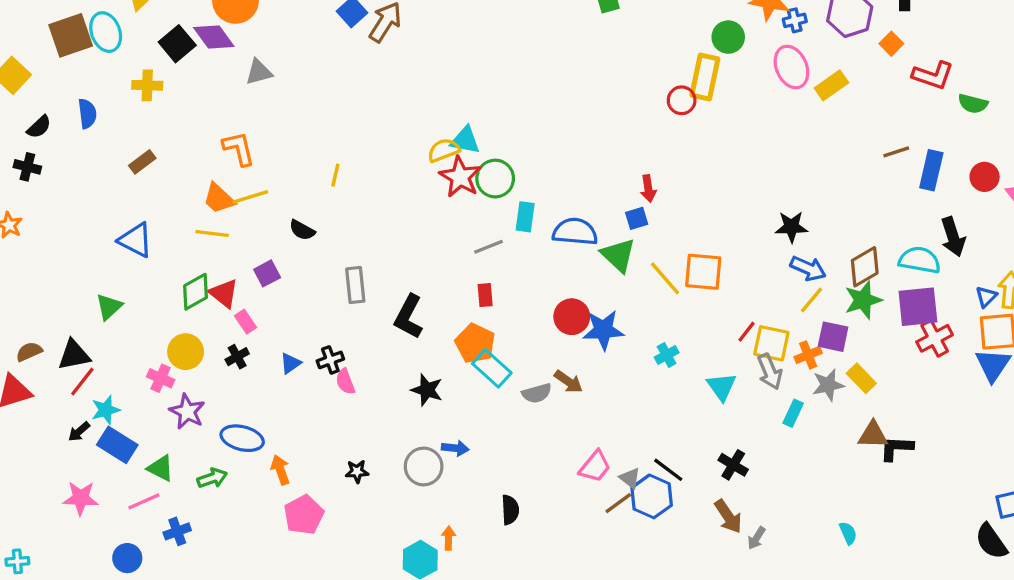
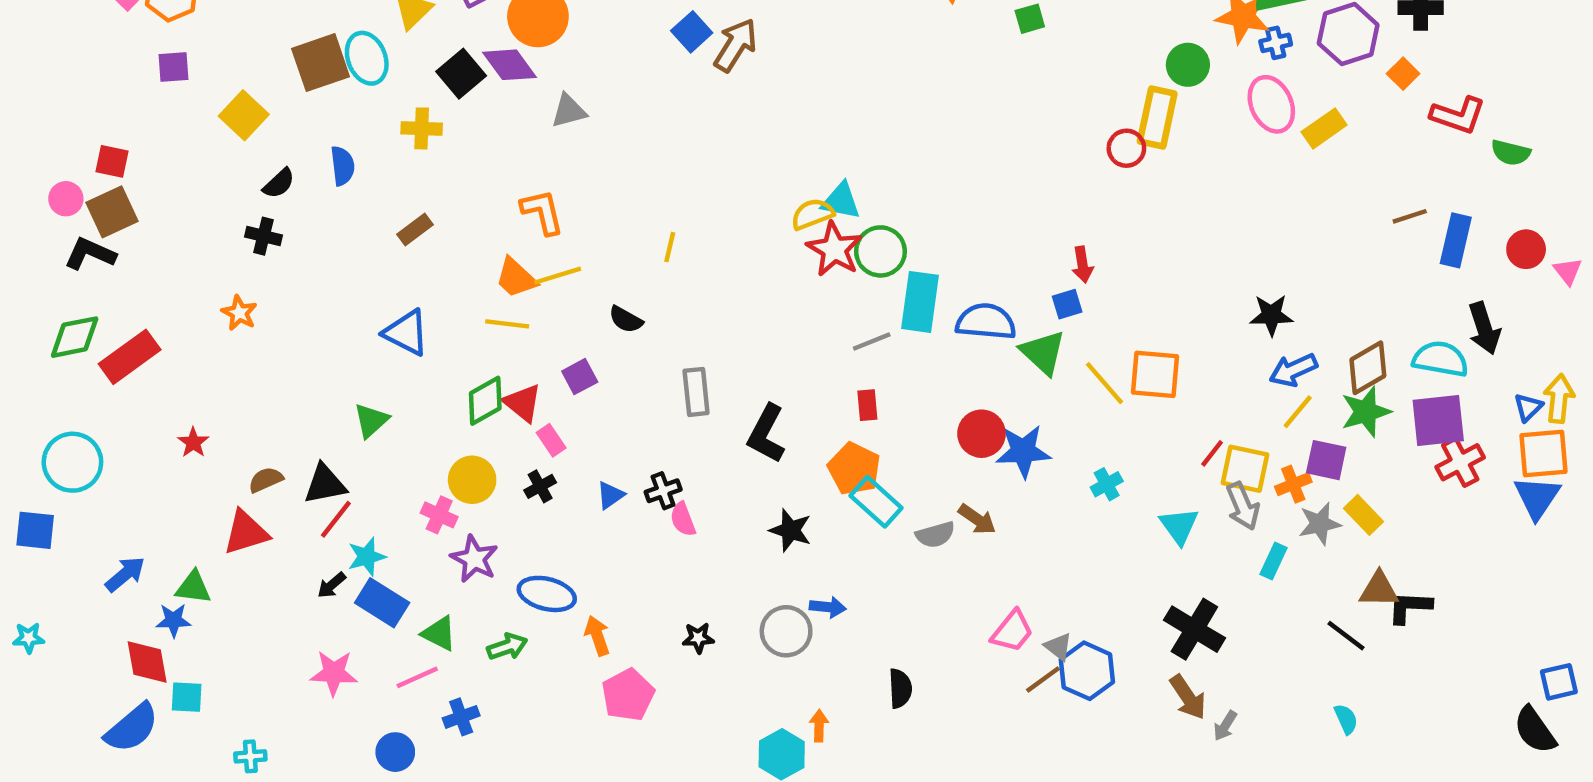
cyan rectangle: (525, 217) -> (920, 302), size x1.5
blue arrow: (808, 268) -> (1293, 370), turned 132
black cross: (733, 465) -> (1194, 629), size x1.5
black line: (668, 470) -> (1346, 636), moved

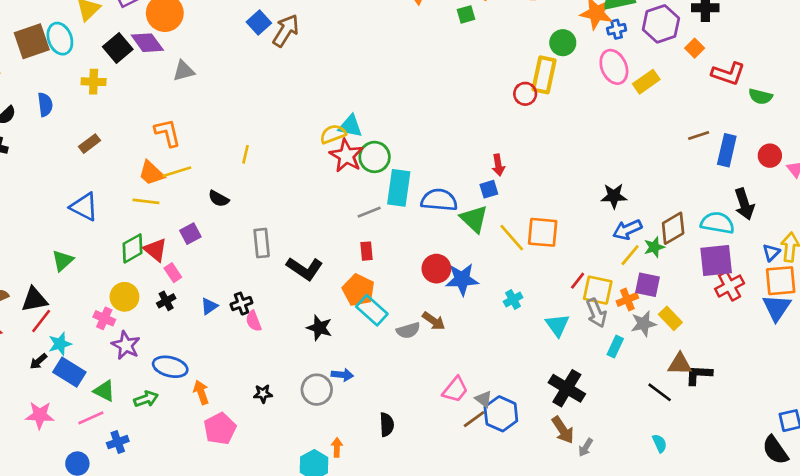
green star: (1366, 412) -> (654, 247), moved, size x0.7
black L-shape: (766, 434) -> (305, 269), turned -84

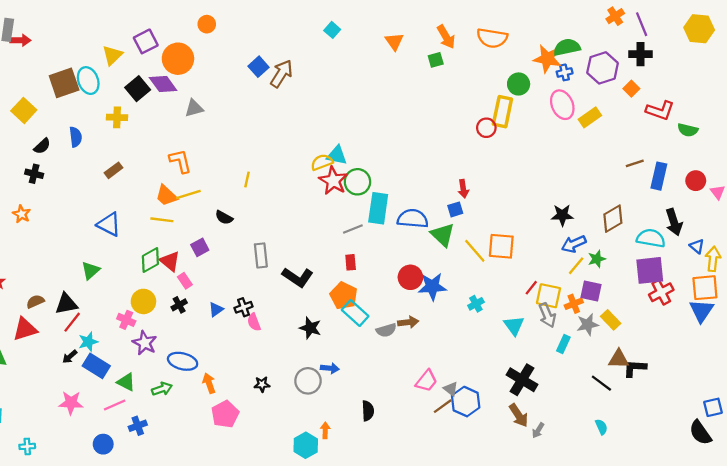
brown diamond: (673, 228) -> (613, 219), moved
blue triangle: (771, 252) -> (697, 246), moved, turned -35
brown arrow: (434, 321) -> (408, 322), turned -42

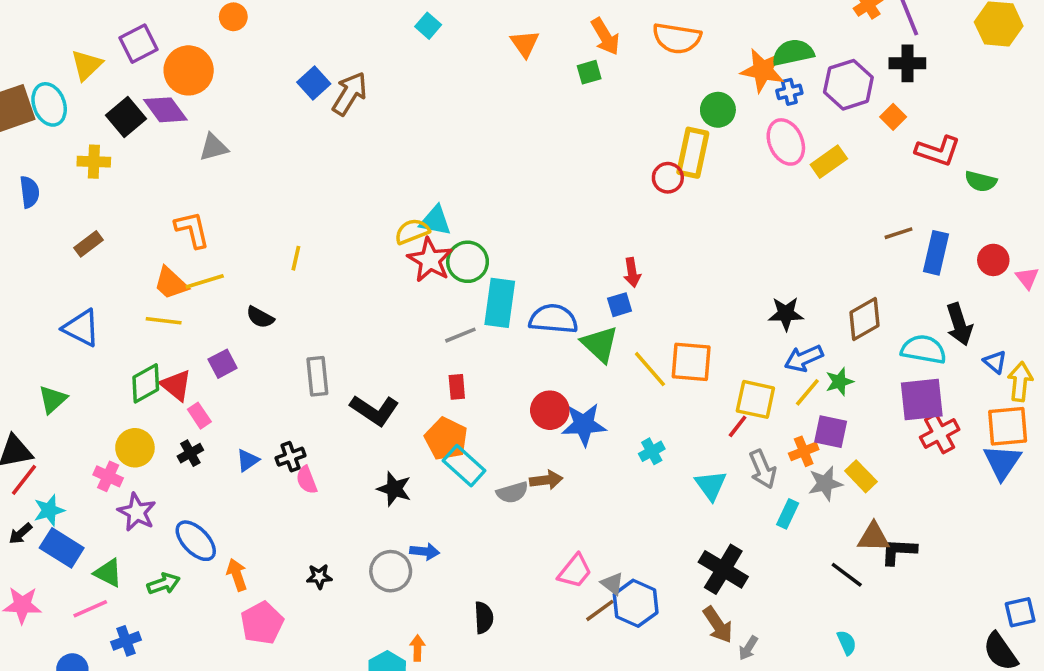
yellow square: (548, 296) -> (755, 399), moved
blue ellipse: (183, 361) -> (196, 541), turned 32

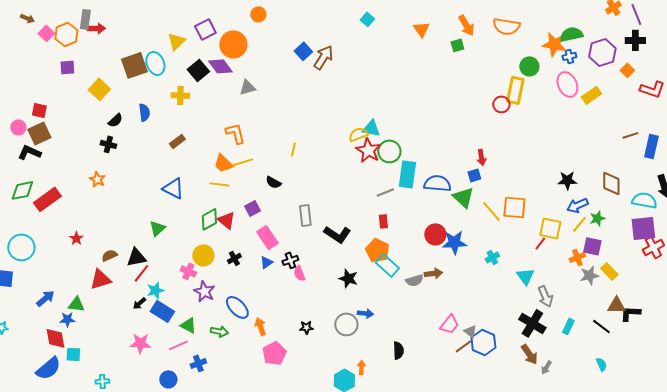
brown diamond: (865, 319) -> (611, 183), turned -60
pink rectangle: (199, 416) -> (267, 237), moved, size x1.6
gray arrow: (763, 469) -> (545, 296), moved
cyan rectangle: (788, 514) -> (568, 326), moved
green arrow: (164, 584) -> (219, 331), turned 30

